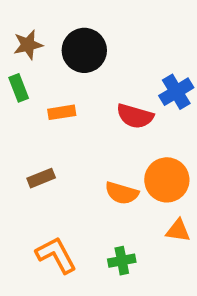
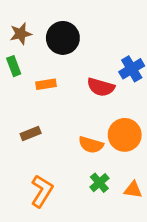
orange triangle: (178, 231) -> (133, 190), moved
orange L-shape: (56, 255) -> (42, 191), turned 60
green cross: (122, 261) -> (99, 183), moved, turned -30

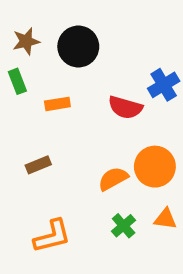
orange semicircle: (91, 145) -> (113, 179), turned 135
orange triangle: (133, 190) -> (165, 219), moved
orange L-shape: (42, 191) -> (52, 236), turned 44

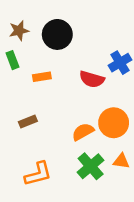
green cross: (124, 226) -> (91, 166), size x1.5

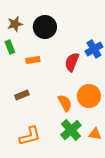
red semicircle: (92, 79) -> (72, 62), turned 96
orange semicircle: (83, 132) -> (65, 103), turned 90
orange triangle: (121, 161) -> (95, 134), moved

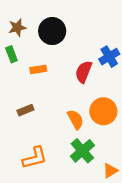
orange triangle: (95, 134) -> (110, 171), moved, turned -40

